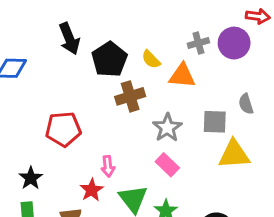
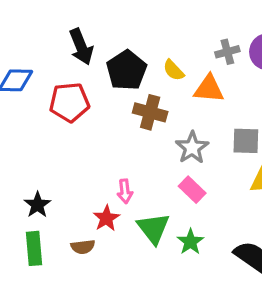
brown cross: (130, 96) -> (150, 112), turned 32
red pentagon: (63, 129) -> (69, 102), moved

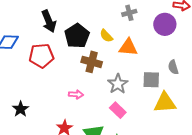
gray cross: (227, 52) -> (129, 13), moved
pink arrow: (125, 191) -> (76, 94), moved, turned -80
black star: (37, 205) -> (21, 109), moved

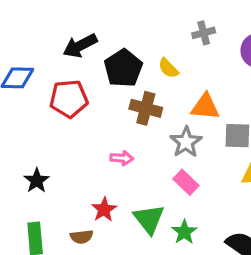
black arrow: (49, 21) -> (80, 46), turned 85
orange triangle: (128, 47) -> (205, 107), moved

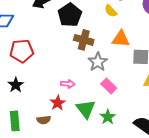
yellow semicircle: (168, 68) -> (111, 11), moved
red pentagon: (69, 99) -> (22, 51), moved
gray star: (186, 142) -> (98, 62), moved
pink arrow: (122, 158) -> (68, 84), moved

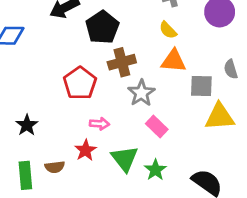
yellow semicircle: (111, 11) -> (168, 30), moved
brown cross: (84, 40) -> (122, 62), turned -30
red pentagon: (22, 51) -> (80, 83), moved, turned -30
brown semicircle: (44, 120) -> (55, 167), moved

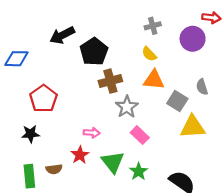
red pentagon: (80, 83) -> (43, 99), moved
gray square: (201, 86) -> (177, 101), turned 30
black star: (27, 125) -> (31, 134), turned 30

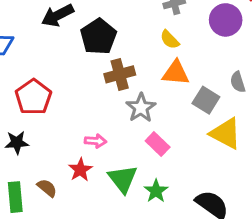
yellow triangle: (193, 127) -> (226, 133), turned 32
brown semicircle: (54, 169) -> (47, 188), turned -133

